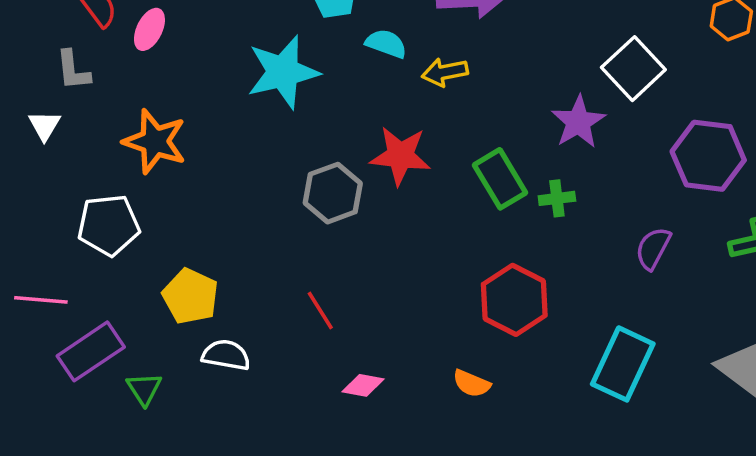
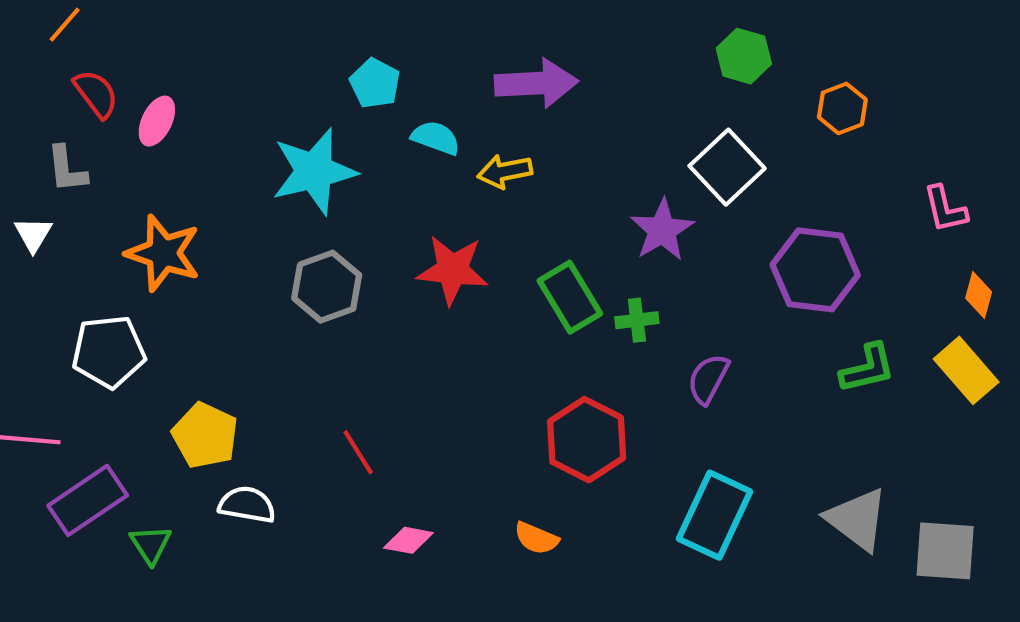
gray hexagon: (333, 193) -> (327, 287), moved
purple semicircle: (653, 248) -> (708, 379), moved

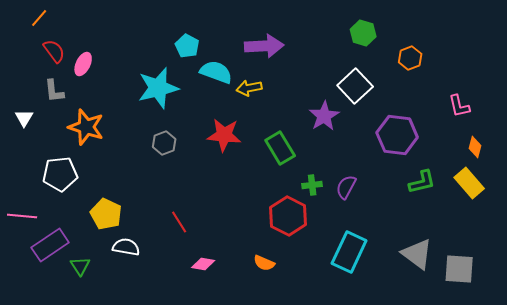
cyan semicircle: (436, 138) -> (216, 72), size x1.4
gray L-shape: (67, 169) -> (54, 91), moved
gray hexagon: (327, 287) -> (164, 143), size x0.7
green cross: (637, 320) -> (312, 185), moved

